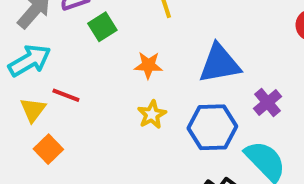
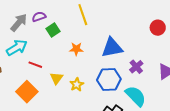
yellow triangle: (33, 110) -> (56, 78), moved
yellow star: (152, 115) -> (77, 85), moved
orange square: (48, 149) -> (27, 92), size x1.5

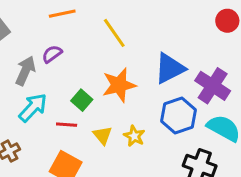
green square: (53, 30) -> (82, 100), moved
orange star: (76, 49) -> (119, 85), size x1.6
purple cross: (136, 67) -> (213, 86), size x1.6

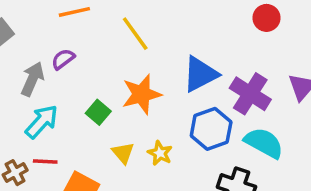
red line: (67, 125) -> (45, 161), moved

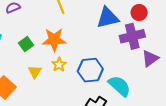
blue triangle: (200, 74) -> (108, 18), moved
purple cross: (250, 94) -> (132, 36), moved, turned 30
yellow star: (160, 153) -> (59, 65), moved

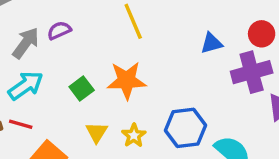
blue triangle: (108, 18) -> (211, 43), size x0.6
yellow star: (59, 65) -> (134, 135), moved

